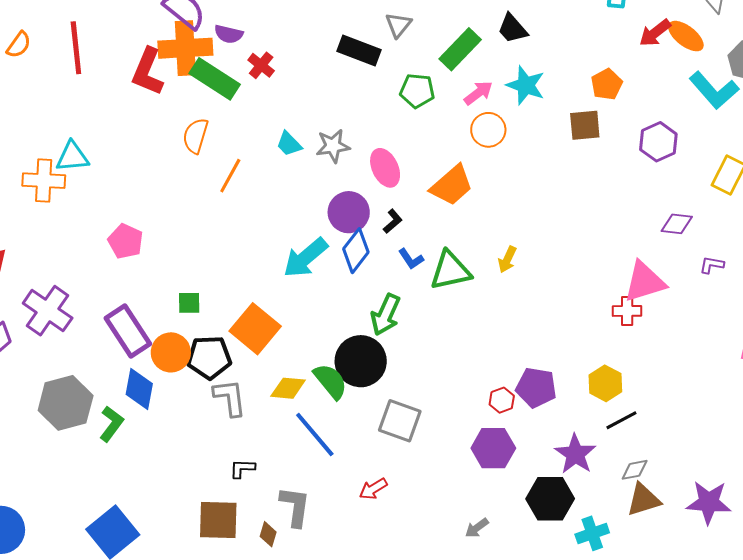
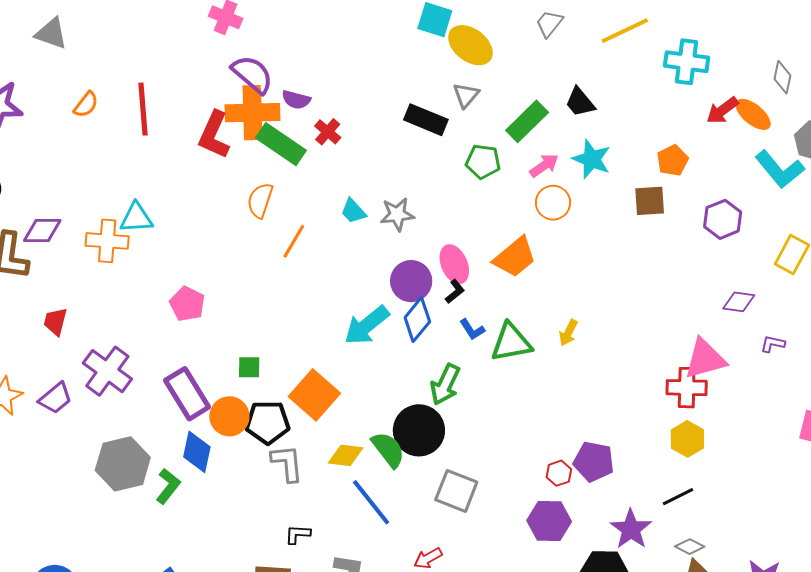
pink ellipse: (385, 168) -> (454, 264), moved
red cross: (627, 311) -> (687, 388), size x1.4
yellow hexagon: (605, 383) -> (687, 439), moved
gray diamond: (635, 470) -> (690, 547), turned 36

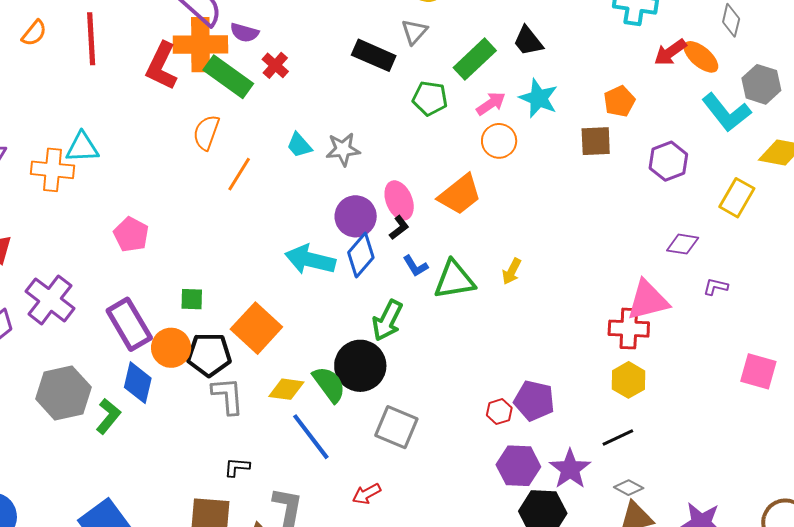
cyan arrow: (367, 325) -> (310, 260), turned 51
purple hexagon: (549, 521) -> (518, 466), moved

